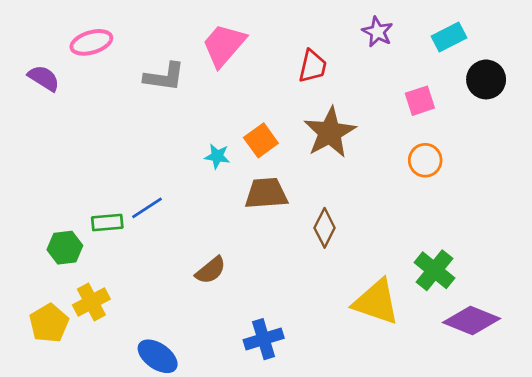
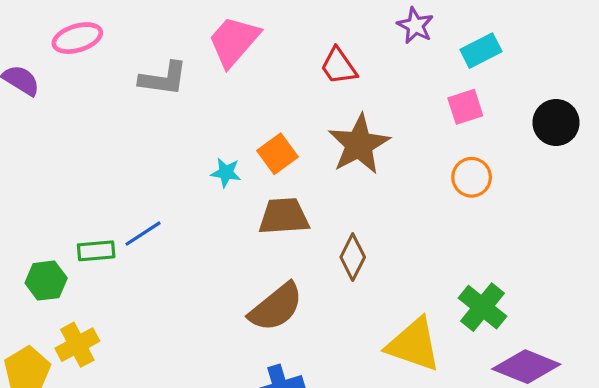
cyan rectangle: (449, 37) -> (481, 51), moved
red trapezoid: (313, 66) -> (339, 66), turned 132
black circle: (486, 79) -> (556, 123), moved
brown semicircle: (211, 270) -> (276, 307), moved, size x1.5

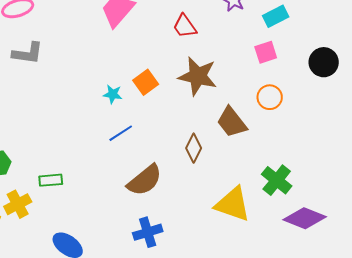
gray L-shape: (163, 79) -> (28, 53), moved
brown star: (359, 144) -> (198, 76), turned -30
brown trapezoid: (284, 216) -> (232, 122), moved, turned -124
blue line: (143, 234) -> (121, 133), moved
green rectangle: (96, 251) -> (51, 180), moved

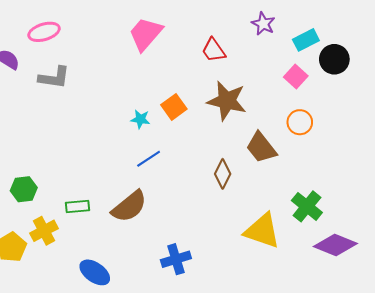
pink square: (266, 52) -> (296, 77), turned -30
black circle: (324, 62) -> (334, 59), moved
brown semicircle: (145, 180) -> (129, 206), moved

